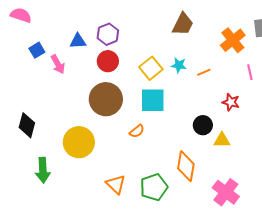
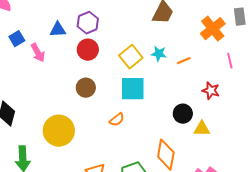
brown circle: (106, 99) -> (86, 88), size x0.6

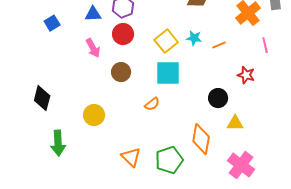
pink arrow: (38, 53) -> (93, 48), moved
yellow triangle: (202, 129) -> (235, 123), moved
yellow circle: (59, 131) -> (94, 115), size x0.7

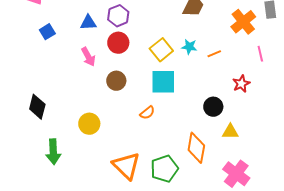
red star: (246, 75) -> (241, 84), turned 30
orange triangle: (131, 157) -> (126, 166), size x1.4

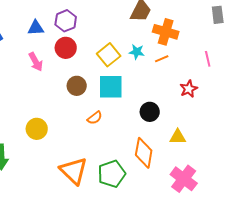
orange cross: (243, 22) -> (166, 32), moved, turned -35
brown circle: (116, 81) -> (77, 86), moved
black circle: (213, 107) -> (150, 112), moved

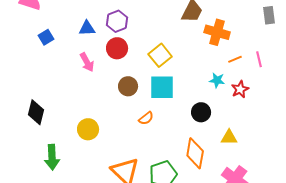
cyan star: (137, 52) -> (217, 80), moved
orange line: (162, 59) -> (235, 59), moved

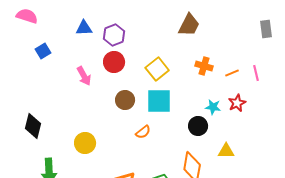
blue triangle: (87, 28) -> (84, 28), moved
orange cross: (217, 32) -> (204, 66), moved, size x0.7
cyan star: (217, 80) -> (213, 107), moved

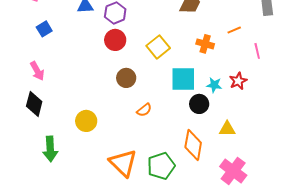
orange line: (232, 73) -> (234, 30), moved
pink arrow: (84, 76) -> (37, 71), moved
cyan square: (159, 101) -> (183, 79), moved

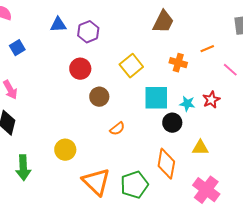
red circle: (115, 40) -> (80, 69), moved
pink line: (257, 51) -> (230, 70), turned -35
yellow circle: (86, 121) -> (65, 150), moved

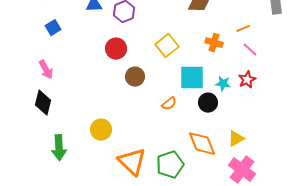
pink line: (230, 70) -> (250, 50), moved
orange semicircle: (117, 129) -> (169, 104), moved
yellow triangle: (200, 148) -> (236, 139), moved, turned -30
orange diamond: (166, 164) -> (202, 144), turned -32

